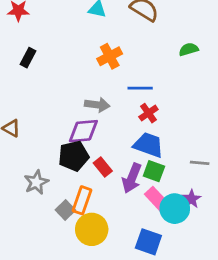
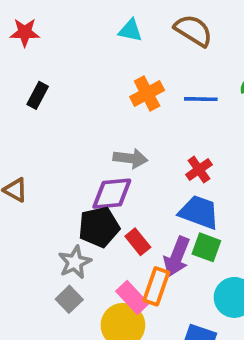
blue line: (140, 88) -> (201, 99), moved
gray star: (36, 182) -> (75, 262), moved
pink rectangle: (157, 199) -> (132, 297), moved
orange rectangle: (82, 200) -> (156, 286), moved
gray square: (65, 210) -> (69, 299), moved

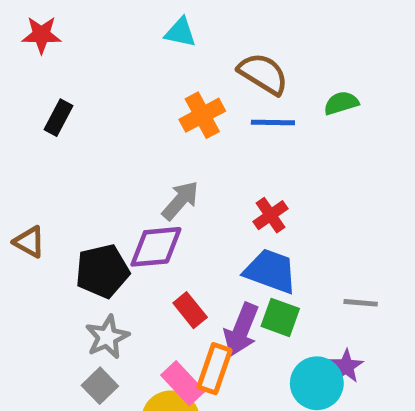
brown semicircle: (193, 30) -> (263, 74), moved
gray arrow: (130, 158) -> (180, 200), turned -56
black pentagon: (99, 227) -> (102, 271), moved

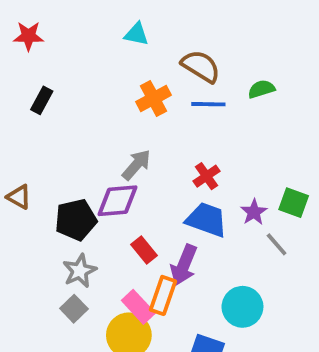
gray line: (361, 303) -> (277, 244), turned 44
green square: (280, 317) -> (294, 203), moved
purple star: (346, 366) -> (254, 212), moved

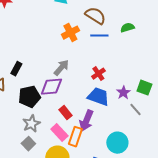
black rectangle: (42, 100) -> (16, 69), moved
pink rectangle: (138, 307) -> (59, 133), moved

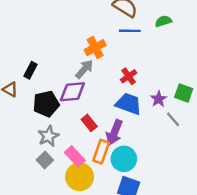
orange cross: (70, 33) -> (95, 48), moved
pink rectangle: (59, 133) -> (75, 156), moved
cyan circle: (117, 143) -> (124, 159), moved

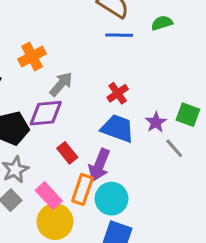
orange cross: (95, 48) -> (32, 57), moved

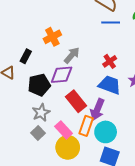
red rectangle: (67, 153) -> (76, 101), size x1.5

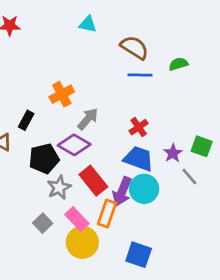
purple diamond: (62, 75) -> (74, 145), turned 35
gray star: (41, 113) -> (59, 187), moved
cyan circle: (106, 132) -> (144, 189), moved

